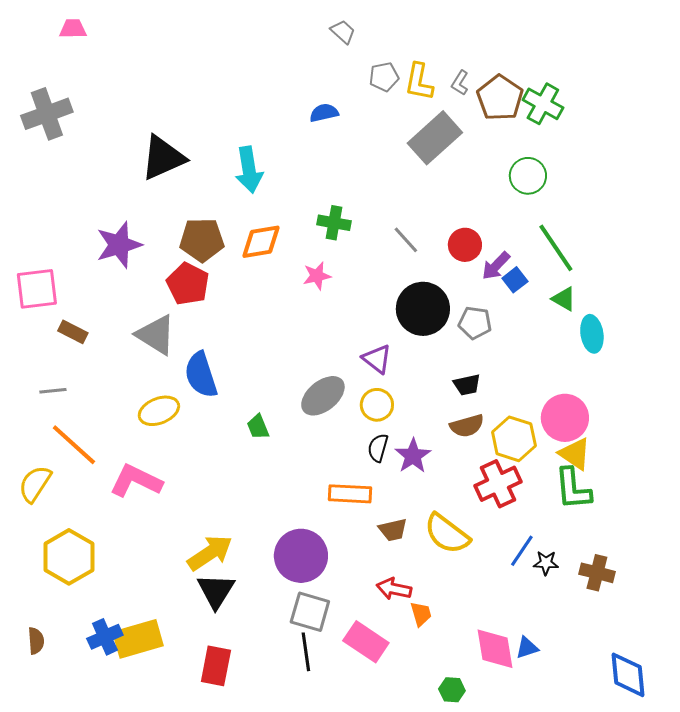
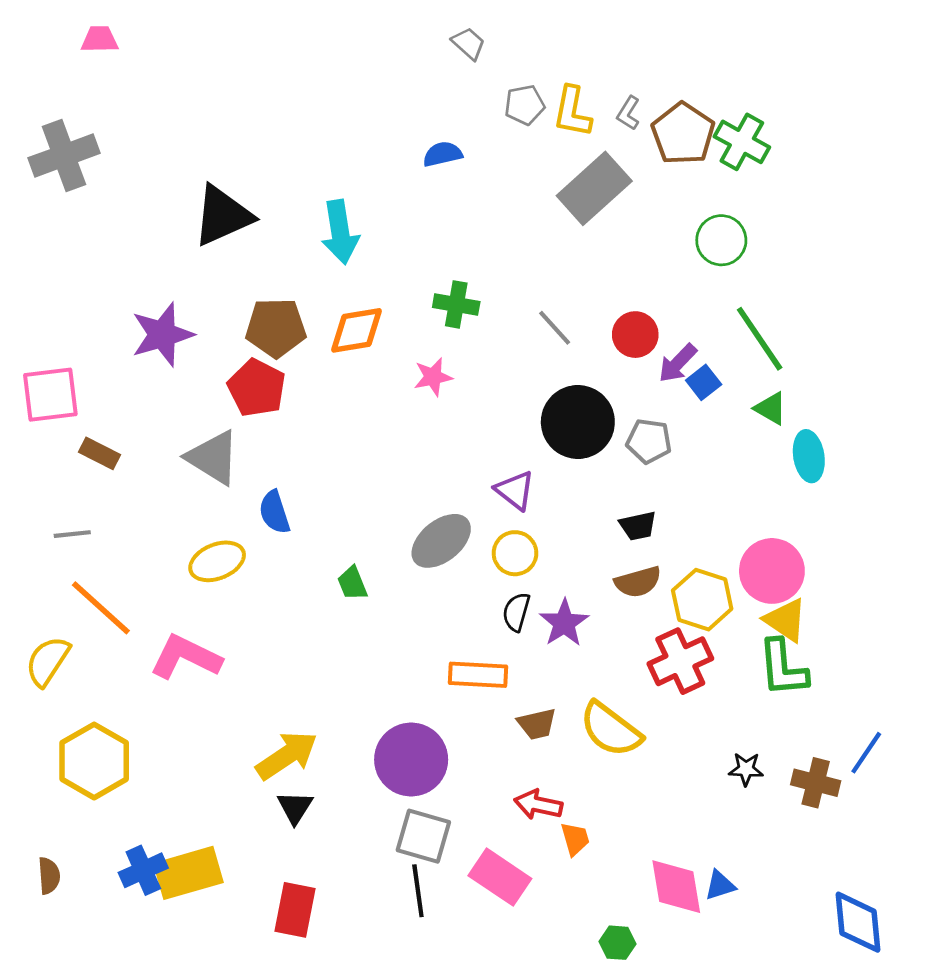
blue semicircle: (201, 375) -> (274, 512), size x0.7
blue line: (522, 551) -> (866, 753), moved
black triangle: (216, 591) -> (295, 807), size x0.7

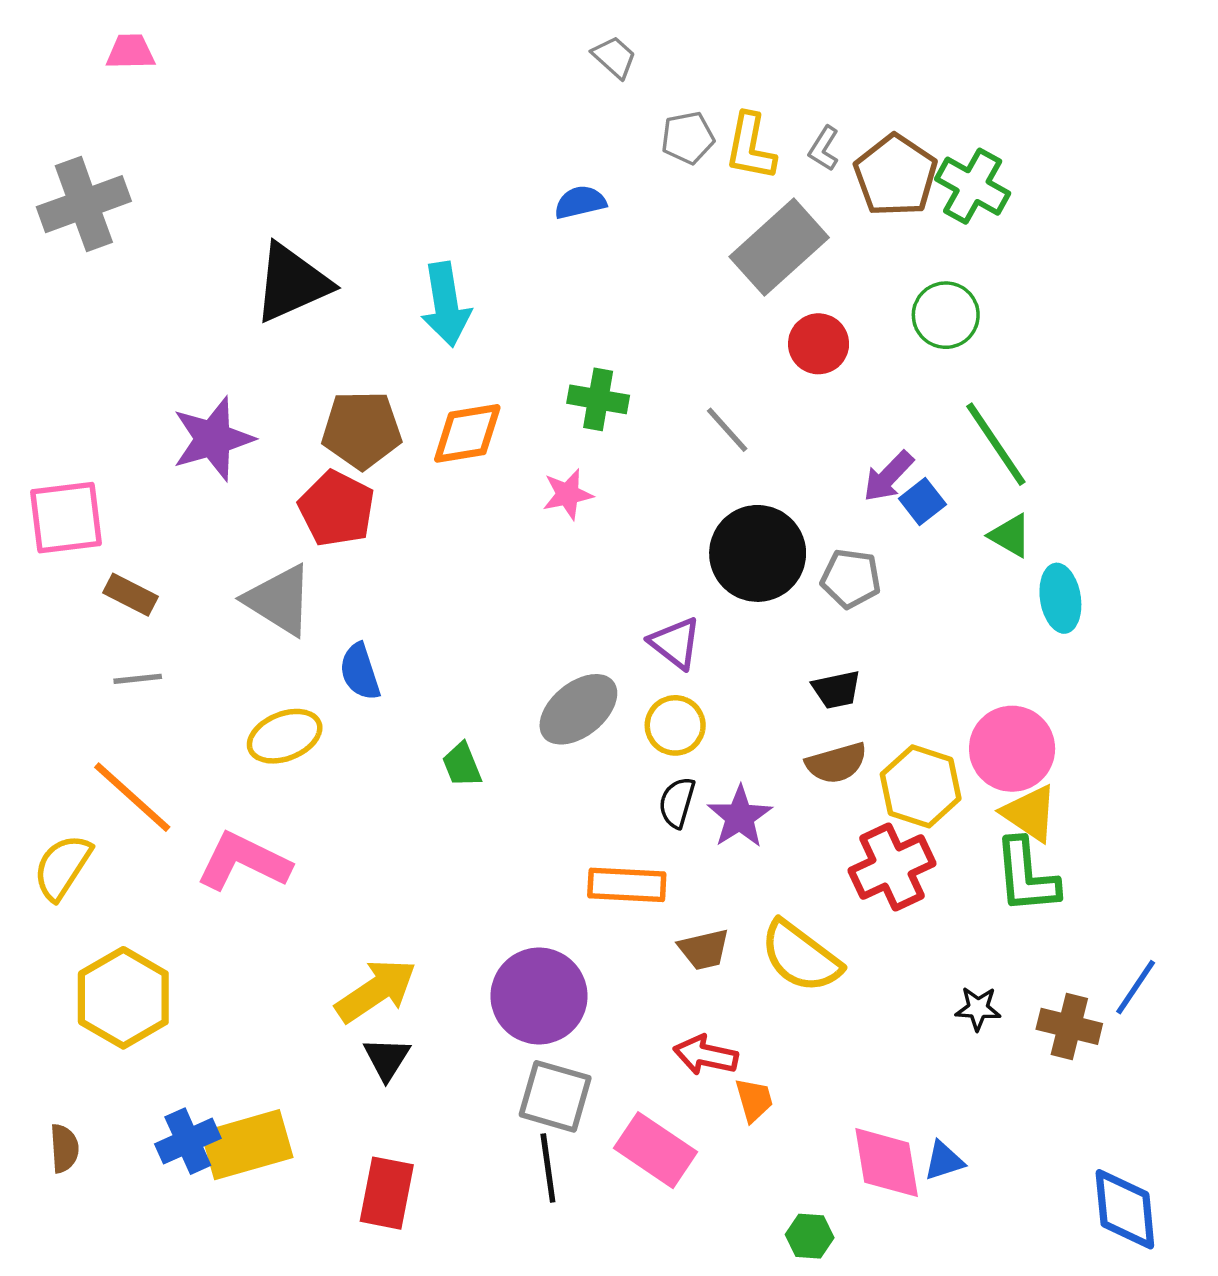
red circle: (635, 335) -> (819, 344), moved
gray line: (72, 534) -> (138, 679), moved

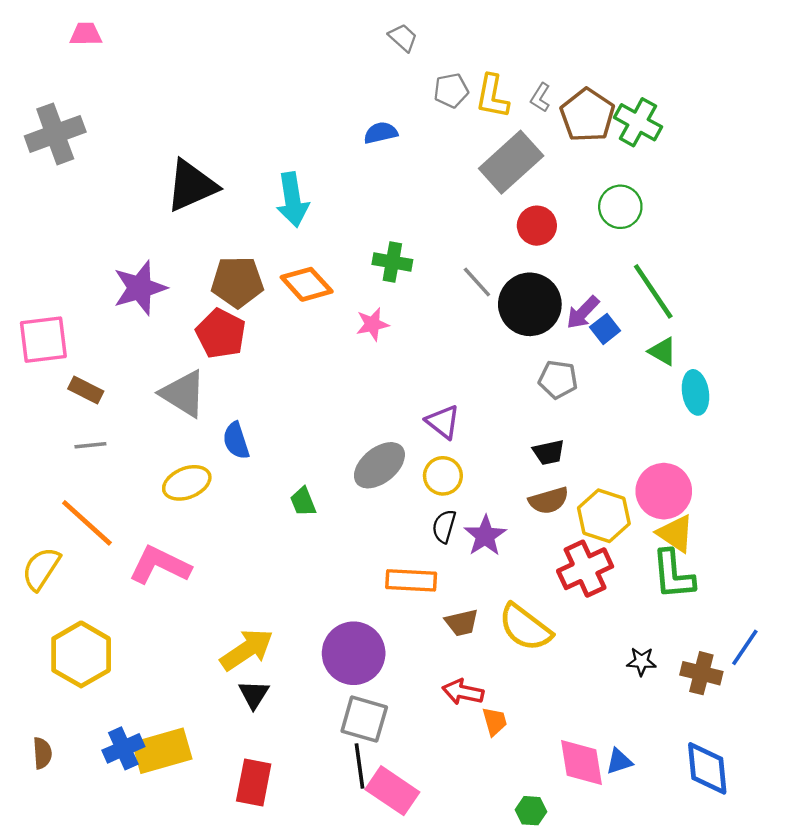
orange diamond: (467, 433) -> (307, 284), turned 57
black circle: (758, 553) -> (530, 304), moved
pink rectangle: (655, 1150) -> (392, 791), moved
blue diamond: (1125, 1209) -> (707, 768), moved

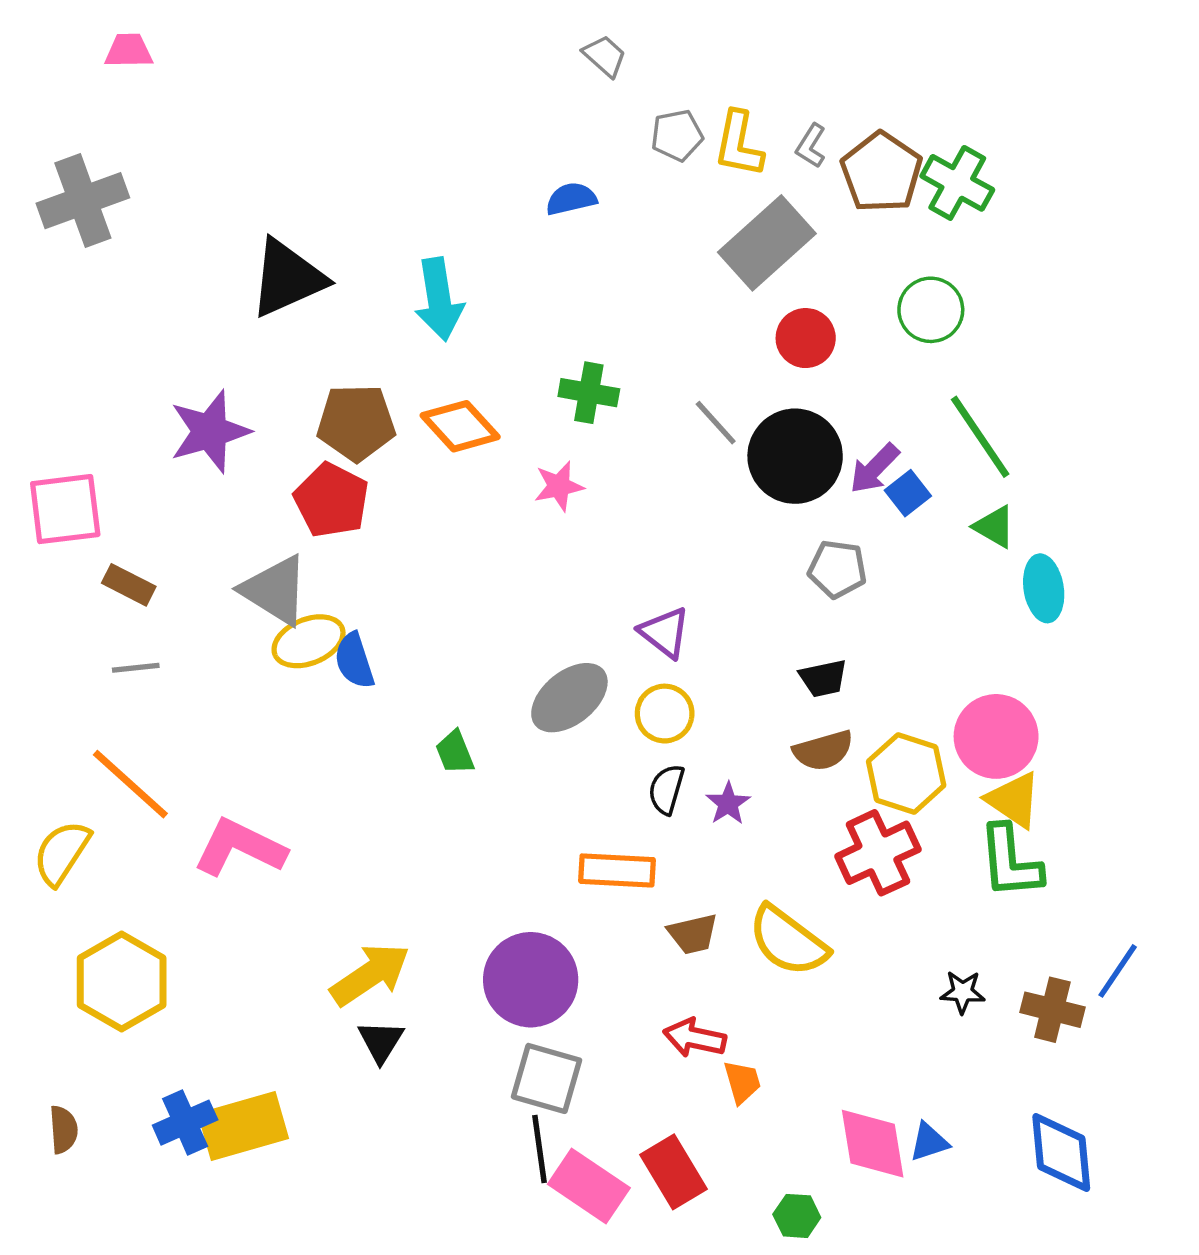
yellow ellipse: (187, 483) -> (309, 641), moved
purple star: (485, 536) -> (728, 803), size x0.7
red rectangle: (254, 782) -> (673, 1172), moved, turned -42

